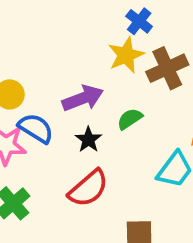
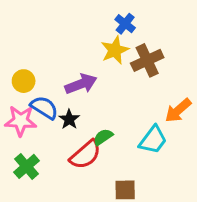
green semicircle: (130, 119) -> (103, 137), moved
black star: (88, 140) -> (69, 119), moved

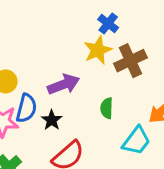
blue semicircle: (44, 108) -> (26, 108), turned 72
green semicircle: (103, 137) -> (107, 108), moved, turned -54

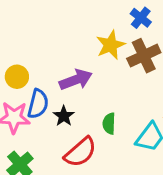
blue cross: (108, 23) -> (141, 18), moved
green semicircle: (107, 108) -> (109, 124), moved

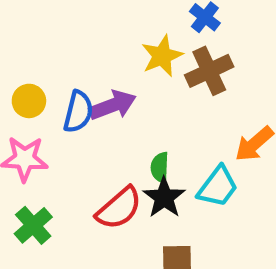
blue semicircle: (38, 104) -> (78, 112), moved
black star: (64, 116) -> (164, 197), moved, size x1.4

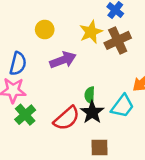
yellow circle: (29, 101) -> (45, 30), moved
blue semicircle: (78, 112) -> (18, 64), moved
green cross: (33, 225) -> (25, 115), moved

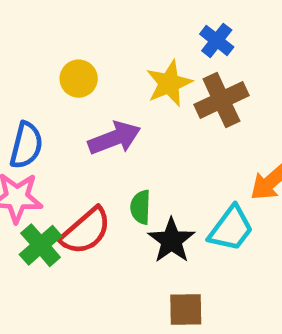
green semicircle: (90, 95) -> (141, 207), moved
red semicircle: (67, 118) -> (86, 231), moved

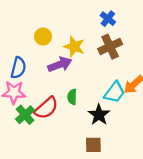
yellow star: (169, 83) -> (74, 47), moved, turned -30
cyan trapezoid: (231, 229) -> (115, 92), moved
black star: (171, 240) -> (99, 115), moved

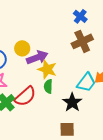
yellow circle: (43, 36) -> (22, 48), moved
yellow star: (74, 47) -> (47, 69), moved

